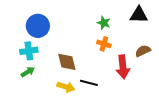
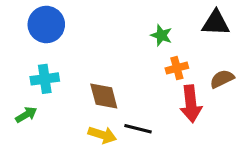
blue circle: (38, 26) -> (46, 24), moved
orange cross: (104, 44) -> (177, 68), moved, turned -32
green arrow: (28, 72) -> (26, 115), moved

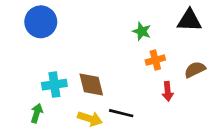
cyan cross: (45, 79) -> (54, 85), moved
red arrow: (191, 104) -> (168, 91), size x0.6
green arrow: (26, 115) -> (37, 113), moved, turned -42

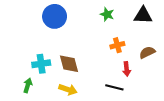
blue circle: (41, 22) -> (55, 16), moved
green star: (142, 31) -> (107, 14), moved
black line: (121, 113) -> (114, 87), moved

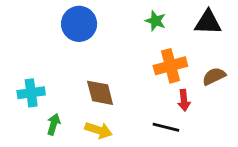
orange cross: (117, 45) -> (170, 66), size x1.5
cyan cross: (41, 64) -> (31, 93), moved
green arrow: (28, 85) -> (54, 124), moved

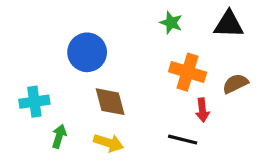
blue circle: (79, 24) -> (87, 52), moved
orange cross: (170, 66) -> (188, 72), turned 32

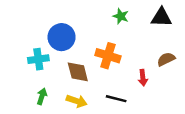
orange cross: (188, 72) -> (108, 56), moved
cyan cross: (34, 102) -> (38, 59), moved
black line: (183, 140) -> (116, 99), moved

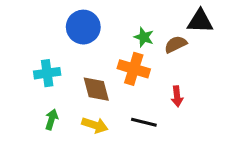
green star: (121, 16) -> (144, 37), moved
blue circle: (62, 37) -> (83, 27), moved
brown semicircle: (166, 59) -> (176, 44), moved

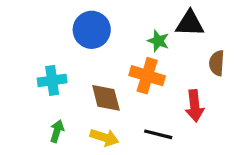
black triangle: (200, 21) -> (190, 23), moved
brown semicircle: (176, 44) -> (217, 63), moved, turned -60
red arrow: (177, 96) -> (195, 106), size x1.4

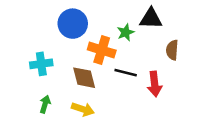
green star: (158, 41) -> (126, 32), turned 30
orange cross: (147, 76) -> (102, 50), moved
black line: (158, 134) -> (126, 73), moved

